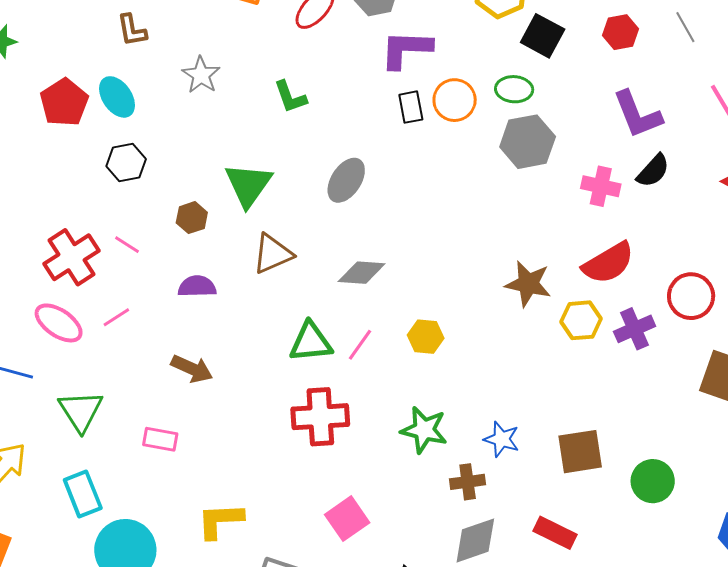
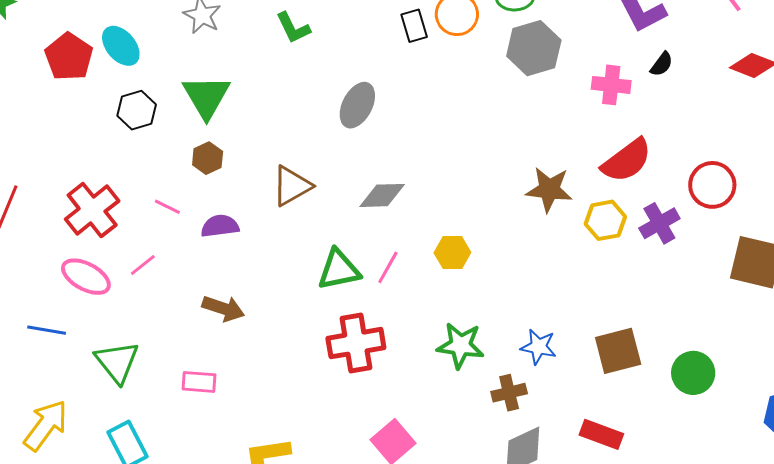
black semicircle: (653, 171) -> (662, 64), size x0.7
green triangle: (248, 185) -> (206, 97), moved
pink line: (127, 245) -> (167, 207), moved

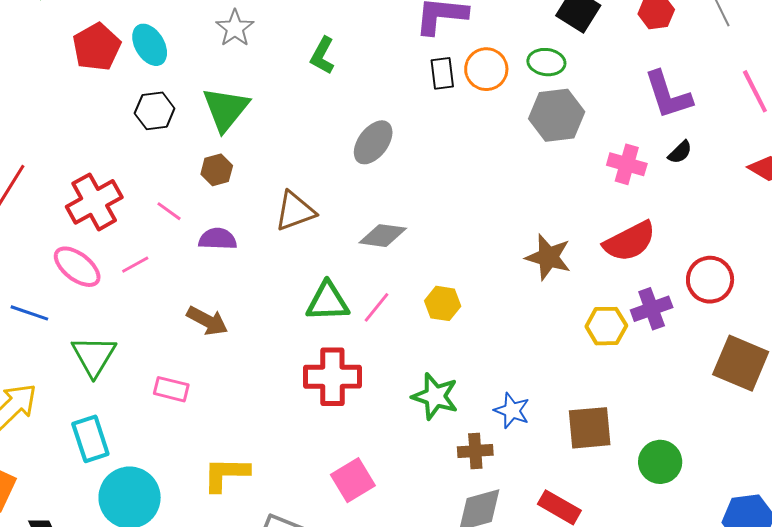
green L-shape: (293, 28) -> (322, 56), turned 45
yellow hexagon: (605, 220) -> (606, 326), moved

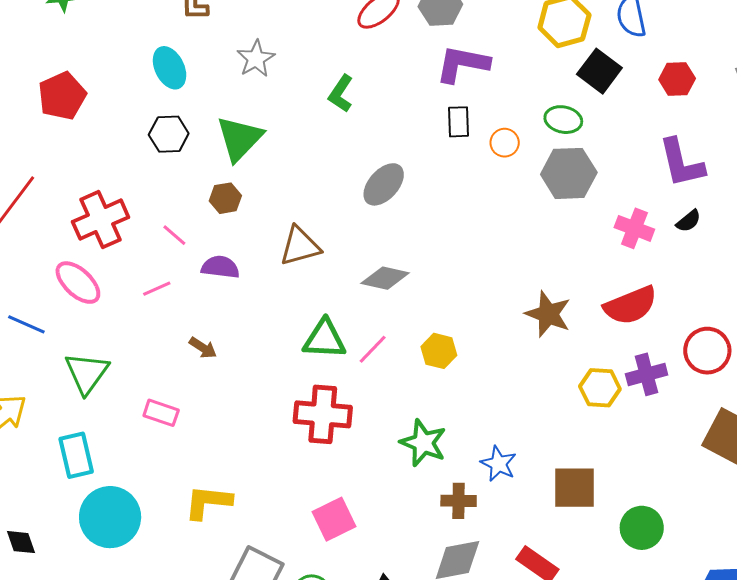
red pentagon: (97, 47) -> (62, 96), moved
orange circle: (486, 69) -> (505, 143), moved, size x0.7
pink line: (135, 265) -> (157, 289), moved
brown arrow: (207, 321) -> (203, 348), size x0.7

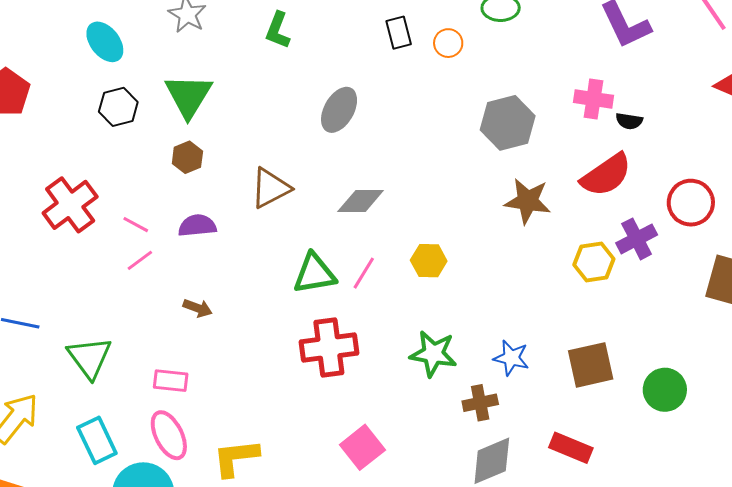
gray hexagon: (569, 173) -> (508, 123), moved
black semicircle: (689, 221) -> (629, 121), moved, turned 60
pink line: (174, 235) -> (136, 225), moved
pink ellipse: (78, 283) -> (169, 435), moved, turned 33

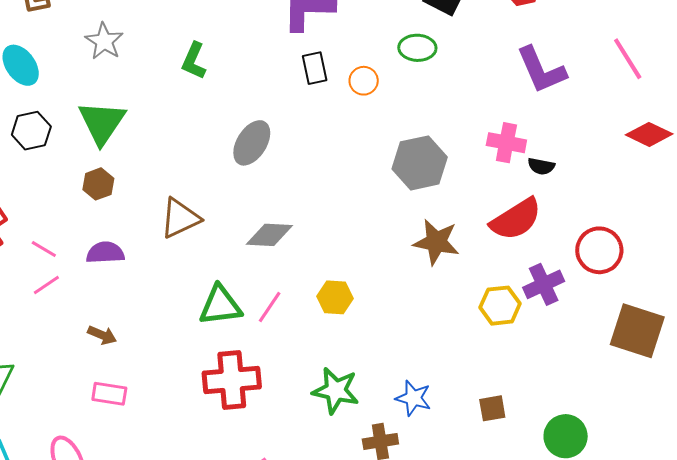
brown square: (591, 365) -> (492, 408), size x0.6
pink rectangle: (171, 381) -> (109, 394), moved

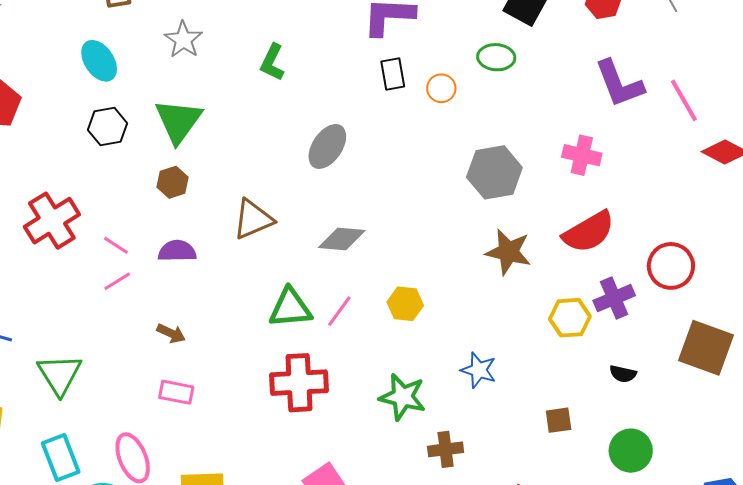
pink line: (628, 59) -> (684, 100), moved
black semicircle: (541, 166) -> (623, 374), moved
blue star: (413, 398) -> (479, 370), moved

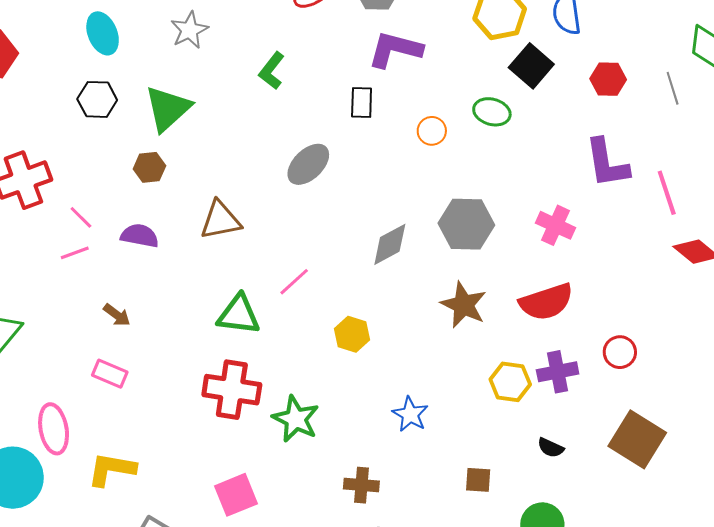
black rectangle: (393, 74) -> (362, 103), moved
gray diamond: (342, 239) -> (390, 244), moved, turned -45
red circle: (671, 266) -> (620, 352), size x0.7
pink line: (339, 311) -> (294, 282), moved
green star: (403, 397) -> (296, 419), moved

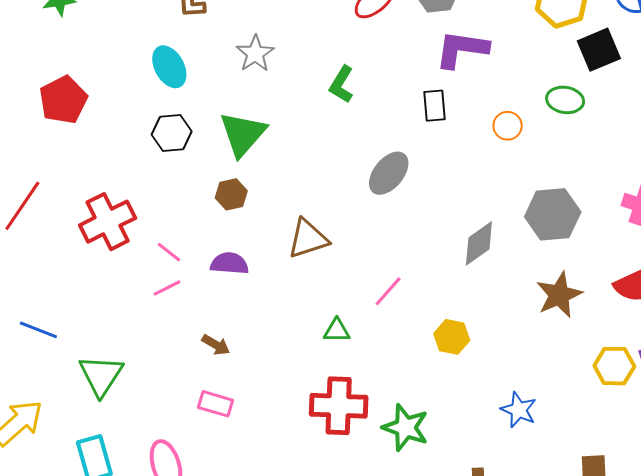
black square: (531, 66) -> (599, 50), turned 33
brown star: (464, 305) -> (559, 295), turned 30
green triangle: (239, 315) -> (337, 331), size x0.6

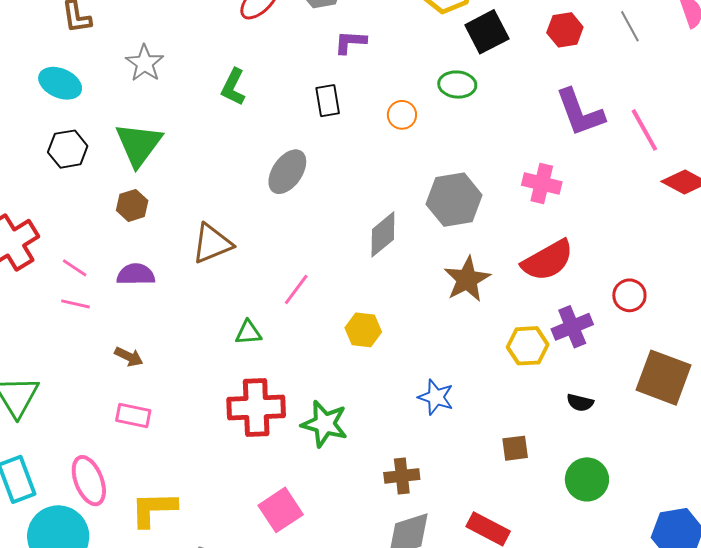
purple L-shape: (462, 49) -> (350, 42), size x0.6
cyan ellipse: (169, 67) -> (60, 83), turned -33
pink line: (167, 288) -> (76, 304), turned 44

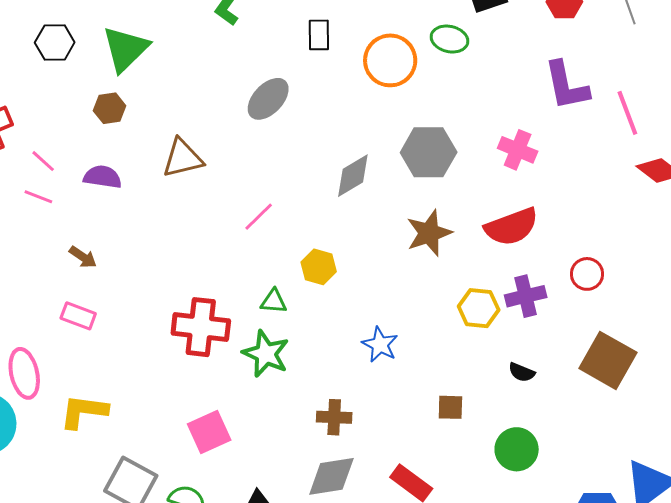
orange circle: (402, 115) -> (390, 60), size x1.8
green triangle: (248, 333) -> (274, 301), moved

